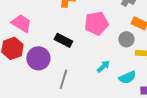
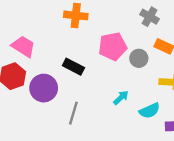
gray circle: (126, 39) -> (139, 58), moved

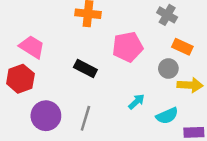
gray circle: (139, 58) -> (168, 69), moved
purple circle: (44, 88) -> (46, 116), moved

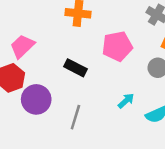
pink trapezoid: (32, 47) -> (22, 46), turned -76
purple circle: (46, 116) -> (36, 99), moved

